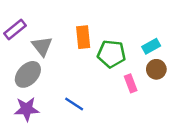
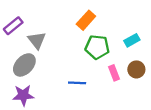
orange rectangle: (83, 37) -> (86, 20), moved, turned 48
brown circle: (156, 69) -> (136, 69), moved
blue line: (74, 104) -> (77, 83), moved, turned -30

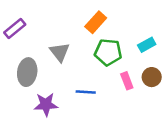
gray triangle: (37, 40) -> (60, 52), moved
gray ellipse: (24, 65) -> (27, 72), turned -35
purple star: (23, 95) -> (46, 104), moved

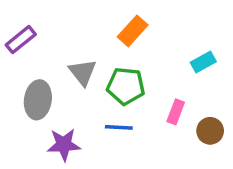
green pentagon: (108, 52) -> (126, 86), moved
brown circle: (152, 77) -> (210, 131), moved
pink rectangle: (127, 81) -> (176, 112), turned 42

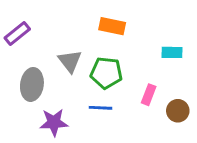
orange rectangle: (133, 31) -> (112, 26), turned 60
cyan rectangle: (203, 62) -> (172, 52), turned 30

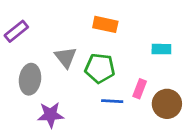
blue line: (100, 108) -> (112, 101), moved
brown circle: (178, 111) -> (167, 104), size x1.4

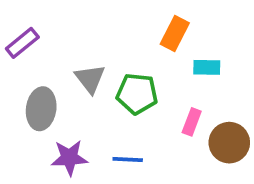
orange rectangle: (105, 24) -> (175, 33), moved, turned -75
cyan rectangle: (161, 49) -> (207, 67), moved
blue line: (112, 101) -> (128, 160), moved

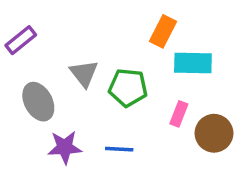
cyan rectangle: (207, 67) -> (193, 63), size x1.5
gray ellipse: (41, 109) -> (38, 102), turned -36

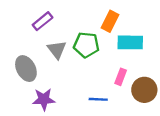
purple rectangle: (21, 40) -> (43, 21), moved
green pentagon: (128, 88) -> (86, 45), moved
blue line: (119, 149) -> (98, 99), moved

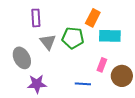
purple rectangle: (43, 21) -> (36, 18), turned -54

